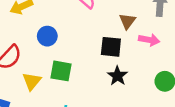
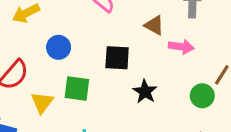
brown triangle: (127, 21) -> (154, 25), turned -36
black square: (111, 47) -> (117, 58), moved

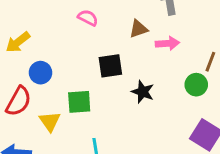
brown triangle: (154, 25) -> (138, 29), turned -36
blue circle: (59, 47) -> (41, 73), moved

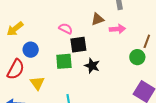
pink semicircle: (88, 18) -> (66, 29), moved
black star: (143, 92) -> (92, 66), moved
green square: (79, 102) -> (64, 61), moved

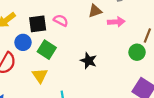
black square: (78, 45) -> (38, 24), moved
green square: (64, 61) -> (47, 50), moved, turned 36
yellow triangle: (37, 83) -> (40, 76), moved

